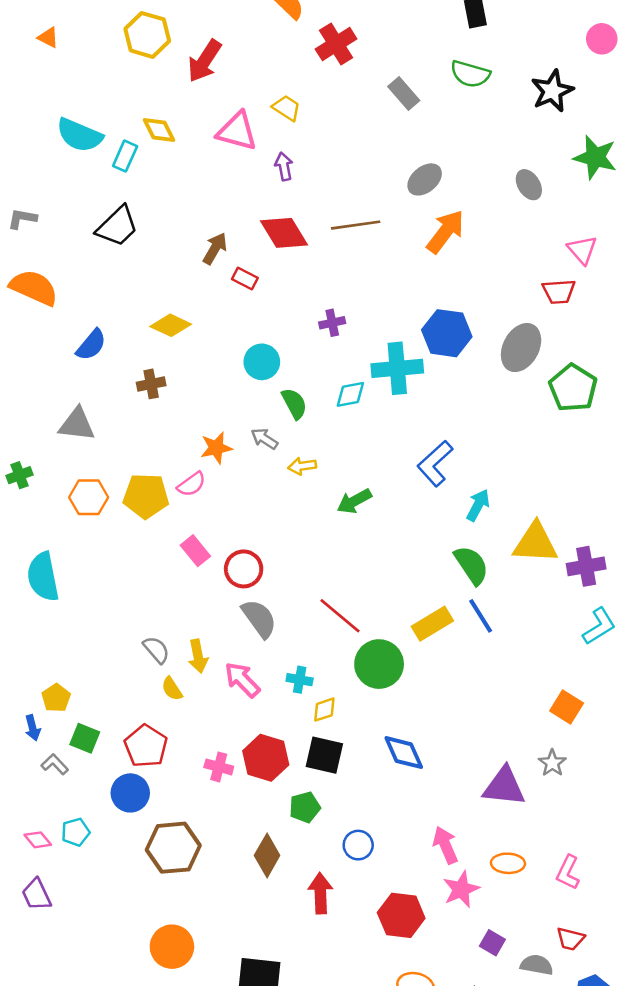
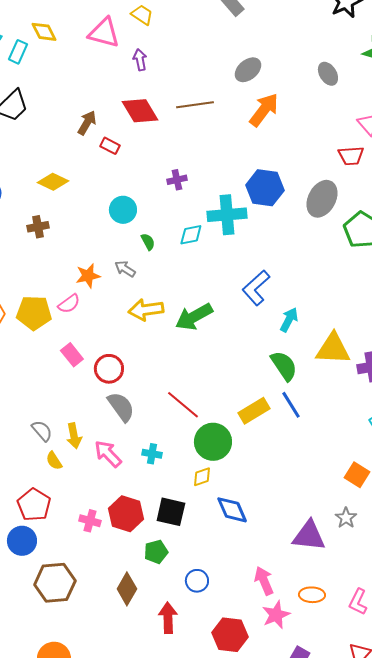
green semicircle: (294, 404) -> (148, 242), size x0.7
yellow arrow: (302, 466) -> (146, 310), moved, size x1.6
green arrow: (354, 501) -> (194, 317), size x1.4
yellow diamond: (324, 710) -> (202, 477), moved

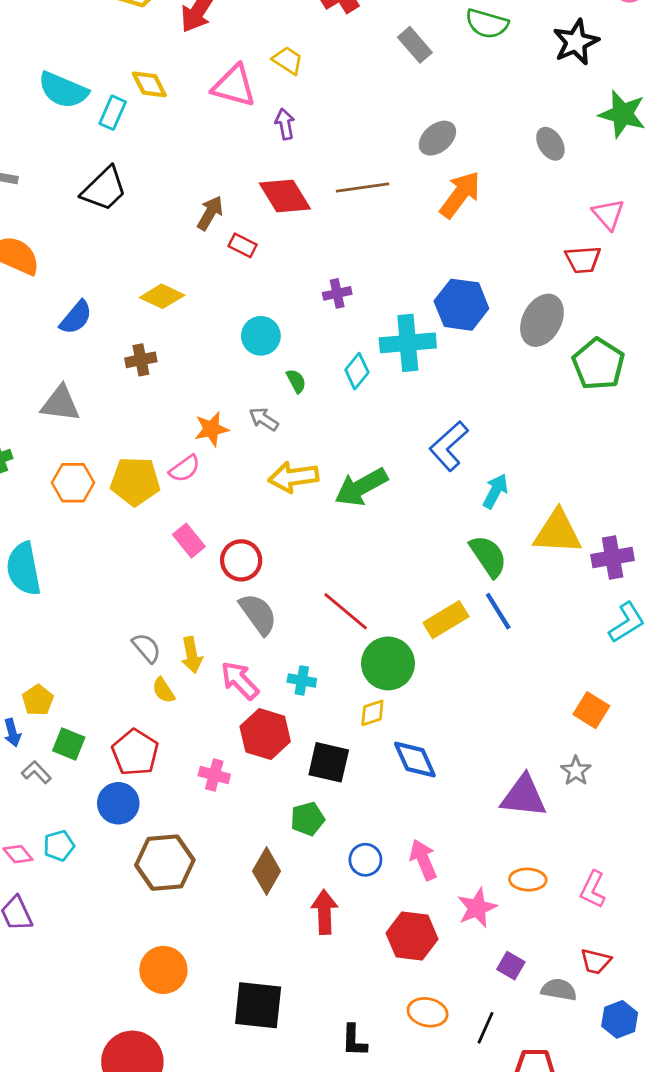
cyan diamond: (191, 235) -> (357, 371), turned -40
red hexagon: (126, 514) -> (265, 734), moved
pink arrow: (264, 581) -> (423, 860), moved

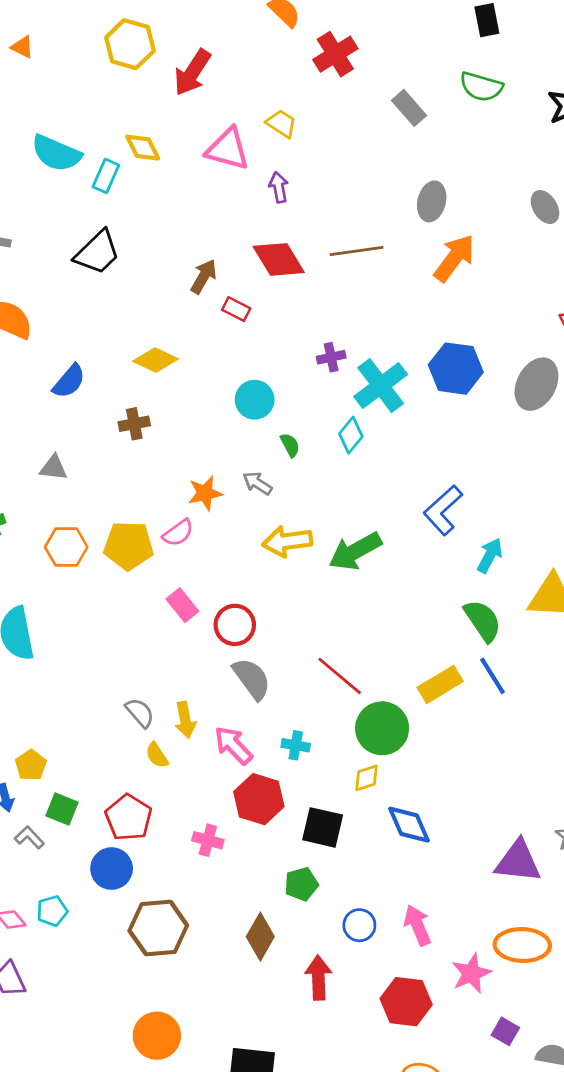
gray ellipse: (437, 138) -> (432, 201), turned -36
cyan cross: (408, 343) -> (381, 386), moved, turned -32
gray triangle: (60, 404) -> (53, 468), size x0.7
orange ellipse: (528, 880) -> (522, 945), size x1.5

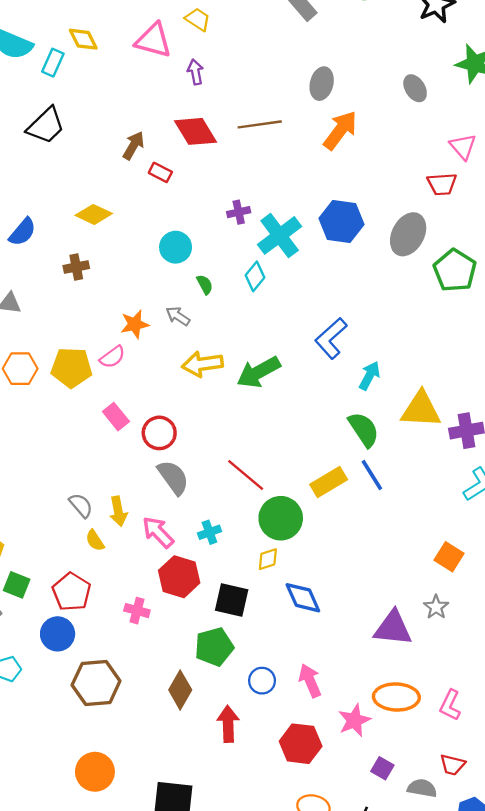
cyan cross: (296, 745) -> (209, 532), turned -30
green pentagon: (301, 884) -> (214, 647), size x1.4

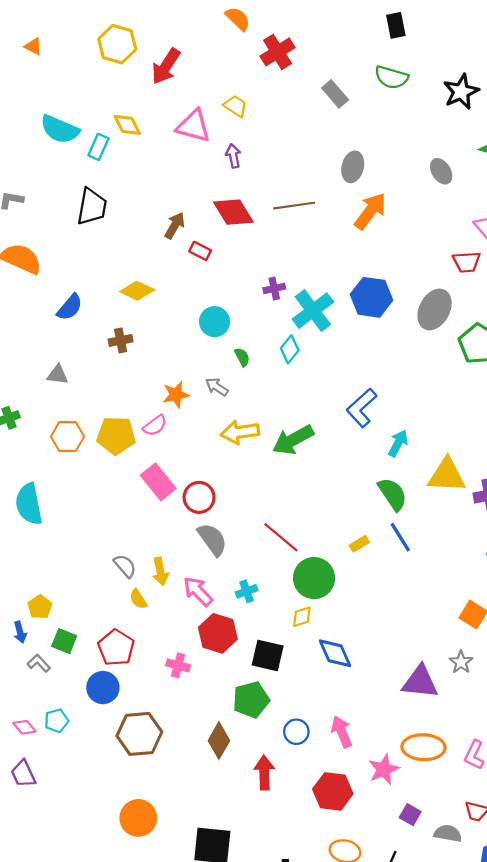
black trapezoid: (46, 126) -> (92, 207), turned -36
pink rectangle: (116, 417) -> (158, 482), size x1.4
yellow rectangle: (329, 482) -> (359, 544), size x0.6

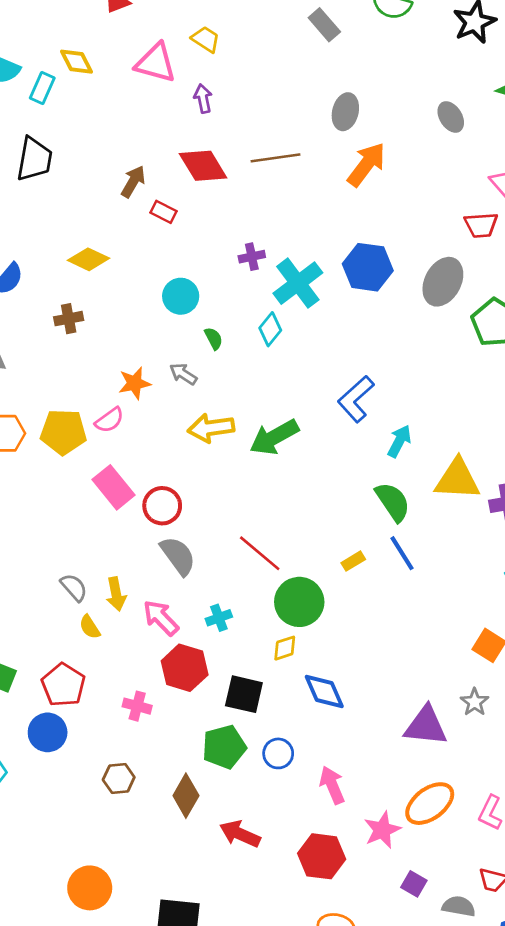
blue circle: (296, 732) -> (278, 753), moved
brown hexagon: (139, 734) -> (119, 779), moved, size x0.6
orange ellipse: (423, 747) -> (430, 804), turned -39
red arrow: (264, 773) -> (240, 834), turned -64

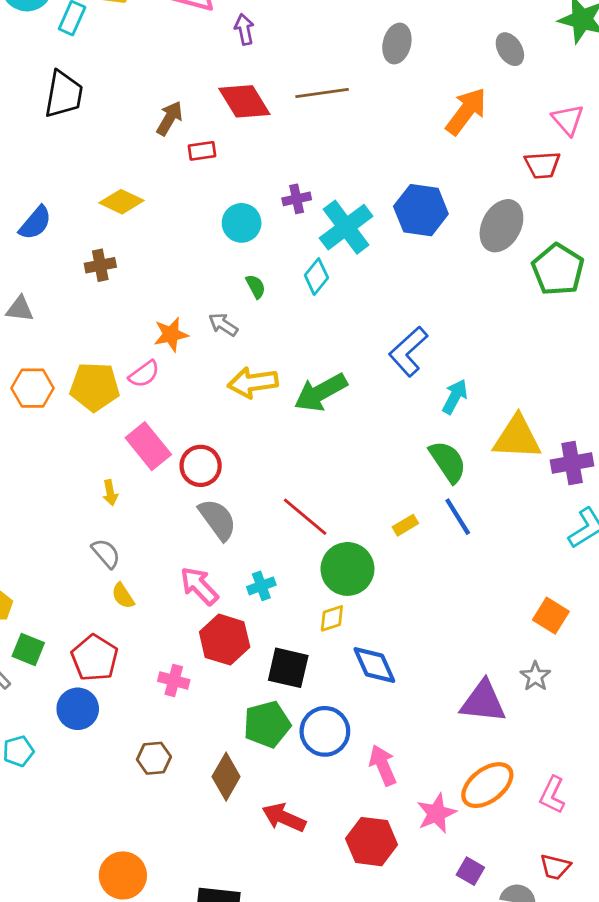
orange arrow: (366, 164) -> (466, 111), moved
red rectangle: (164, 212) -> (202, 151), turned -35
cyan circle: (181, 296) -> (242, 223), moved
yellow arrow: (116, 594) -> (110, 493), moved, size x0.7
blue circle: (278, 753) -> (325, 731), size x1.5

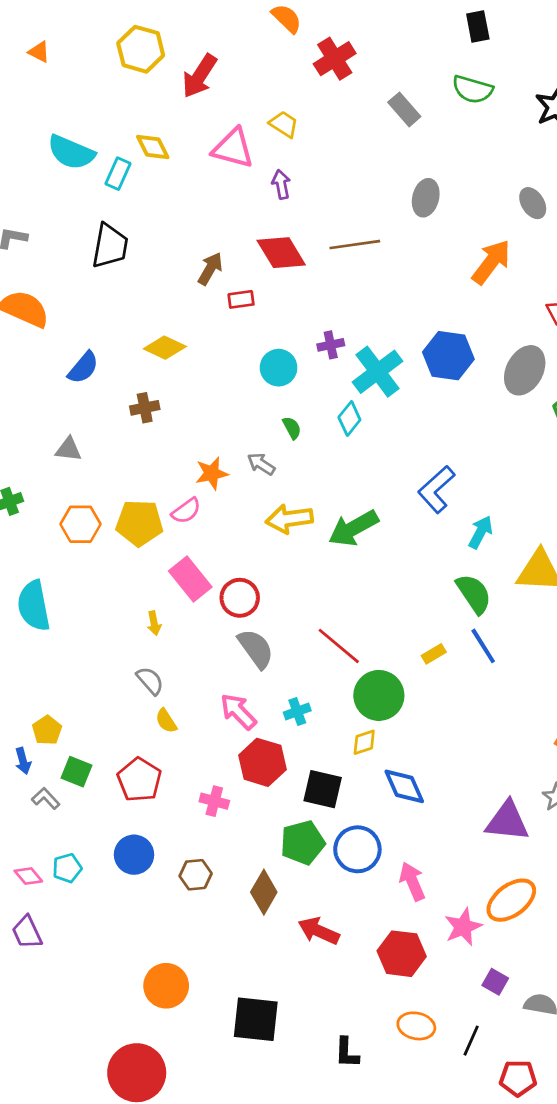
blue circle: (78, 709) -> (134, 855), moved

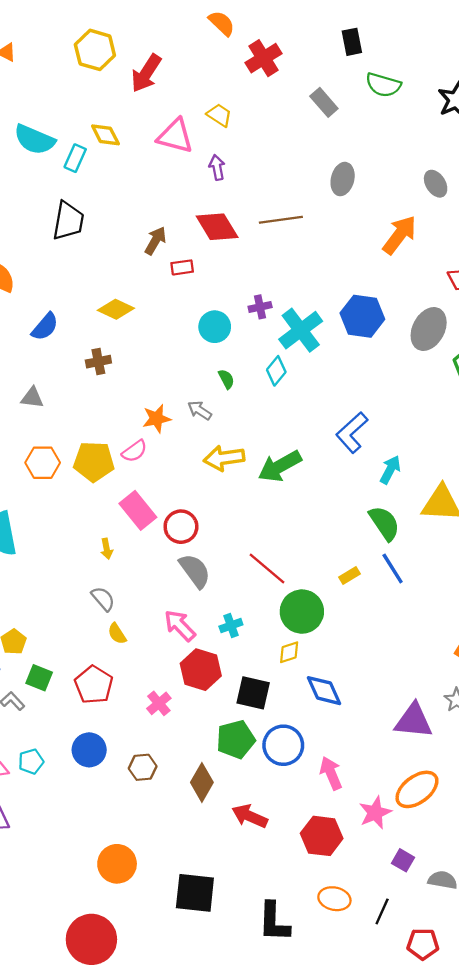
black rectangle: (478, 26) -> (352, 42), moved
pink cross: (214, 801) -> (159, 703), turned 35
black L-shape: (347, 1053) -> (274, 922), size x1.5

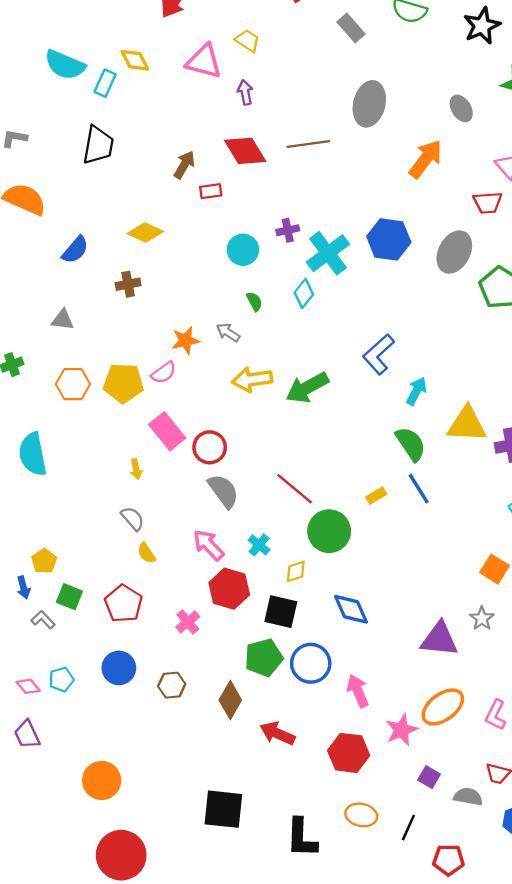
gray ellipse: (343, 179) -> (369, 104), size x1.4
cyan cross: (231, 625) -> (259, 545), turned -30
yellow diamond: (289, 652) -> (296, 571), moved
orange circle: (117, 864) -> (102, 780), moved

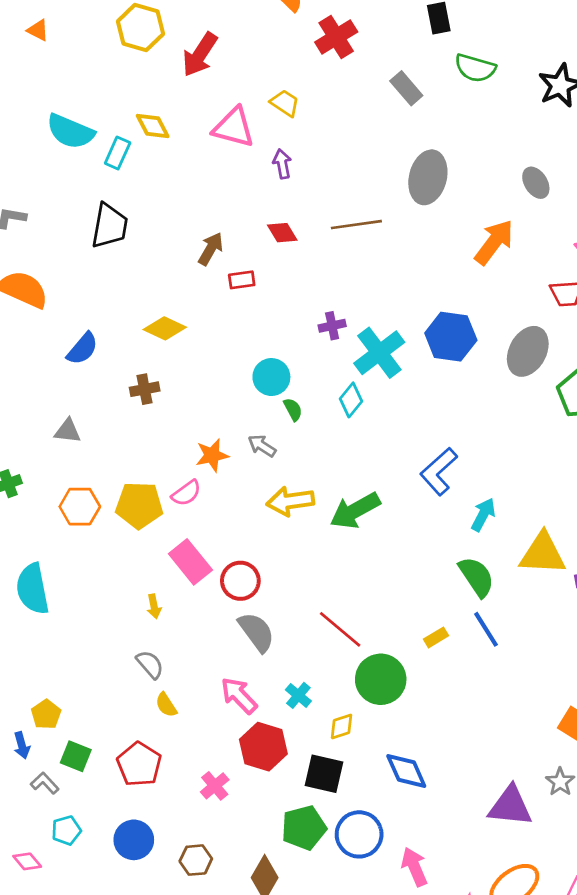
red diamond: (245, 151) -> (282, 233), size x0.6
cyan circle: (243, 250) -> (271, 377), moved
cyan pentagon: (61, 679) -> (66, 830), moved

